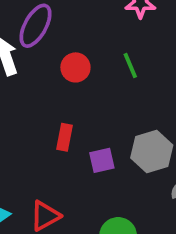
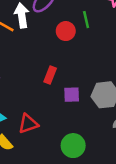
green line: (130, 65) -> (86, 20), moved

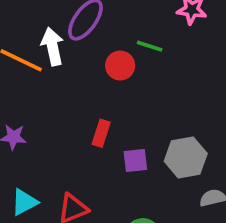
green line: (86, 20) -> (150, 46), turned -56

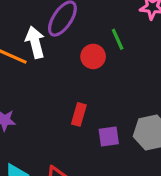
green line: (150, 46) -> (118, 39), turned 50

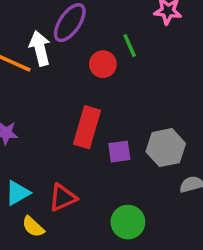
red rectangle: (79, 114) -> (87, 127), size x1.6

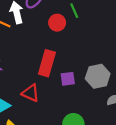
red triangle: (63, 198) -> (31, 93), moved, turned 48

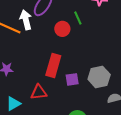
red triangle: (31, 93) -> (39, 92), turned -30

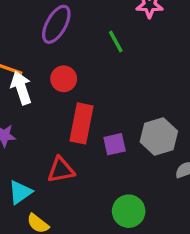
white arrow: (26, 20) -> (21, 88), moved
red circle: (62, 29) -> (64, 79), moved

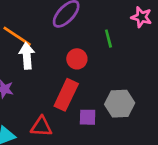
red circle: (64, 79) -> (77, 59), moved
gray hexagon: (159, 136) -> (120, 104), moved

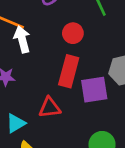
purple square: (88, 117) -> (94, 90), size x1.5

